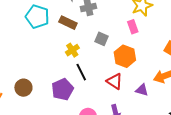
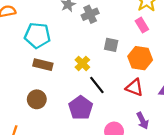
brown rectangle: (68, 23) -> (43, 65), moved
brown circle: (23, 88) -> (37, 99), moved

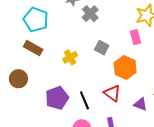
gray cross: (90, 14) -> (90, 14), turned -35
black line: (97, 85) -> (84, 100), moved

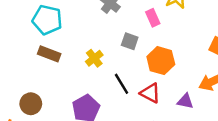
pink rectangle: (136, 37) -> (153, 18), moved
brown circle: (18, 79) -> (31, 104), moved
black line: (84, 100) -> (122, 84), moved

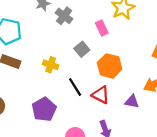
gray square: (130, 41) -> (82, 49), turned 32
yellow cross: (94, 58) -> (51, 65), turned -32

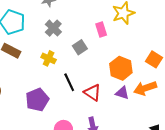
gray cross: (64, 16) -> (53, 28), moved
orange hexagon: (110, 66) -> (121, 68), moved
purple triangle: (132, 102) -> (122, 93), moved

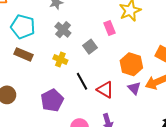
purple triangle: (122, 93) -> (134, 88), turned 32

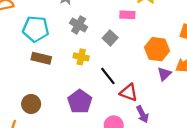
pink rectangle: (110, 28) -> (127, 15), turned -56
purple triangle: (134, 88) -> (164, 74), turned 40
red triangle: (105, 90) -> (129, 92), moved

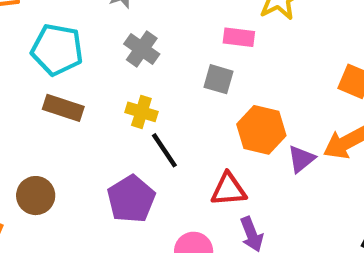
gray square: (110, 38) -> (219, 79), moved, turned -32
orange hexagon: (157, 49) -> (261, 130), moved
black line: (108, 76) -> (164, 150), moved
red triangle: (129, 92) -> (229, 189), turned -30

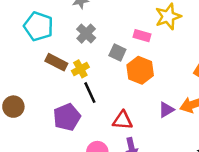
gray square: (219, 79) -> (117, 52), moved
brown rectangle: (63, 108) -> (56, 62), moved
yellow cross: (141, 112) -> (80, 69), turned 35
orange hexagon: (261, 130) -> (140, 70), moved

